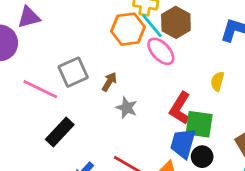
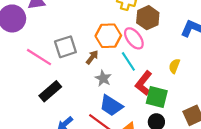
cyan line: (152, 26) -> (128, 61), moved
orange hexagon: (128, 29) -> (108, 36), moved
blue trapezoid: (183, 143) -> (111, 106), moved, turned -80

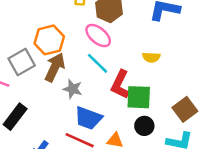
orange hexagon: (108, 36) -> (49, 40), moved
brown arrow: (92, 57) -> (55, 67), size x1.6
yellow semicircle: (174, 66) -> (151, 57), turned -96

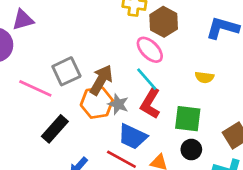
orange hexagon: (49, 40) -> (97, 103), moved
red L-shape: (120, 85) -> (150, 103), moved

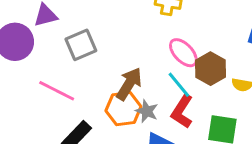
brown hexagon: (164, 22) -> (211, 69), moved
gray square: (66, 71) -> (81, 45), moved

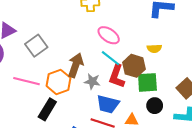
brown hexagon: (211, 69) -> (134, 66), moved
orange hexagon: (123, 109) -> (58, 82), moved

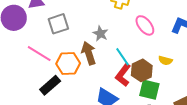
pink ellipse: (109, 35) -> (145, 25), moved
brown arrow: (76, 65) -> (89, 53), turned -55
gray star: (92, 81) -> (100, 34), moved

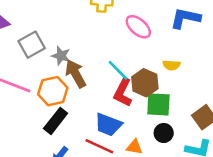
gray star: (100, 34) -> (61, 56), moved
black rectangle: (50, 85) -> (56, 121), moved

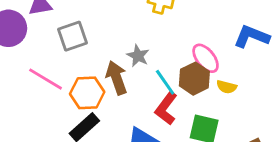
pink ellipse: (138, 27) -> (206, 58), moved
gray star: (61, 56) -> (138, 56), moved
brown hexagon: (145, 83) -> (194, 79), moved

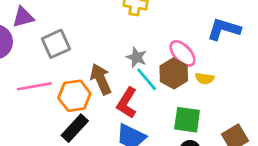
gray star: (138, 56) -> (136, 57), moved
pink line: (46, 79) -> (34, 86), turned -36
red L-shape: (166, 108) -> (127, 103), moved

